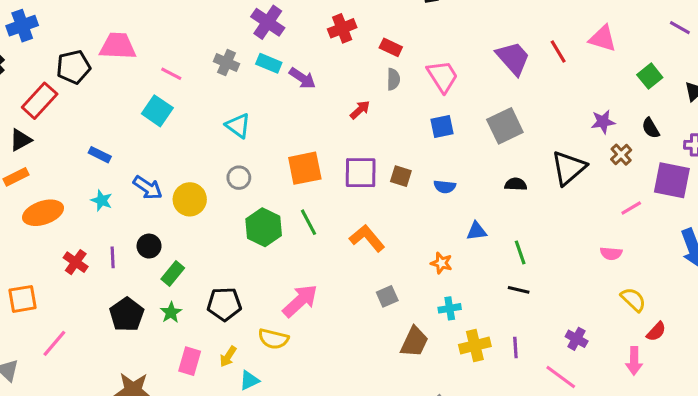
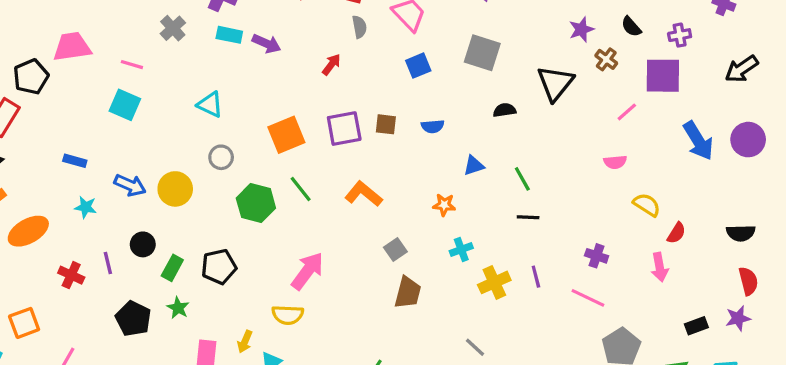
gray cross: (227, 63) -> (173, 28), moved, turned 35
gray square: (505, 126) -> (482, 53), turned -36
black pentagon: (224, 304) -> (219, 267), moved
brown trapezoid: (414, 342) -> (408, 293), moved

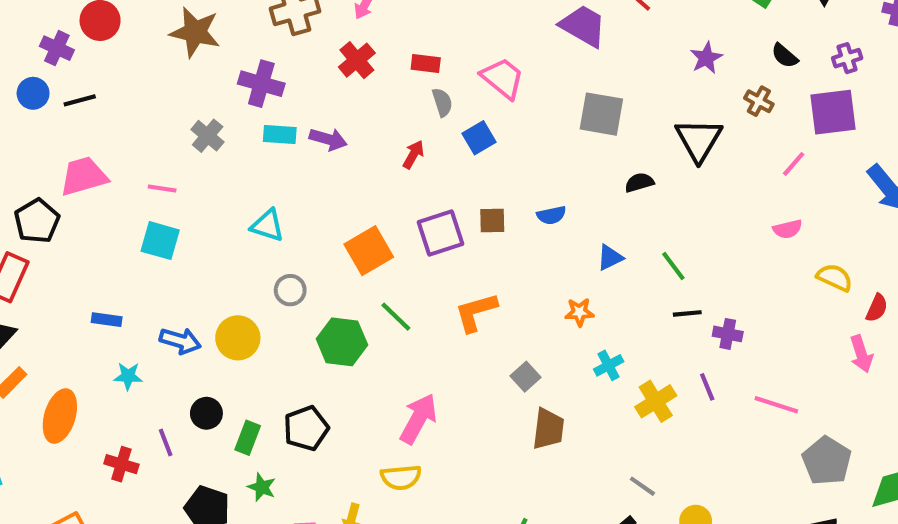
purple star: (581, 29) -> (706, 58), moved
blue square: (418, 66) -> (479, 138), moved
orange L-shape: (363, 194) -> (476, 312), turned -48
orange ellipse: (28, 231) -> (60, 416), turned -36
purple cross: (597, 256) -> (728, 334), moved

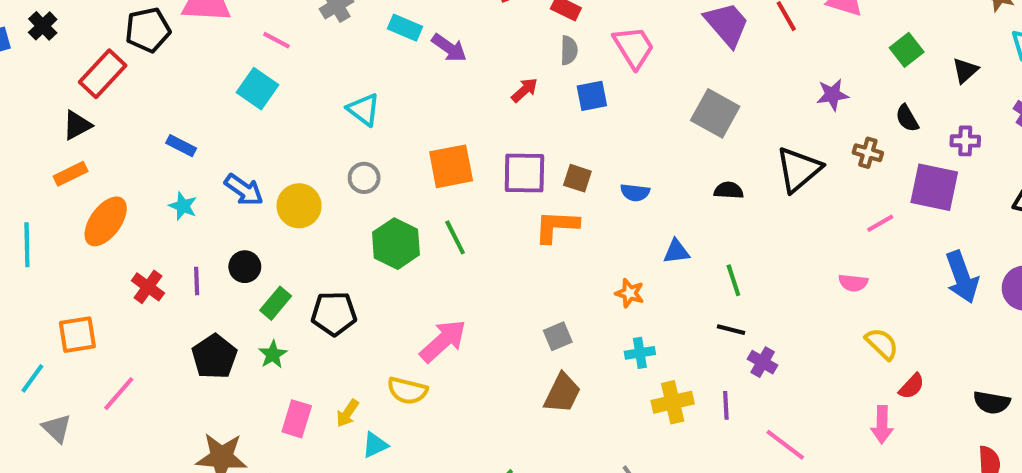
brown cross: (759, 101) -> (868, 153), turned -32
orange L-shape: (476, 312) -> (556, 226), moved

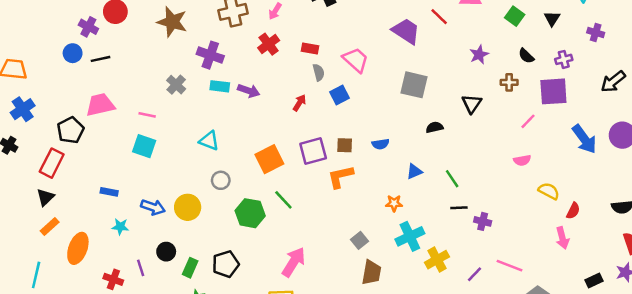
black triangle: (799, 170) -> (472, 104), size x0.7
cyan line: (27, 245) -> (36, 275), turned 30
cyan cross: (640, 353) -> (410, 236), size x1.6
purple line: (726, 405) -> (474, 274), moved, turned 63

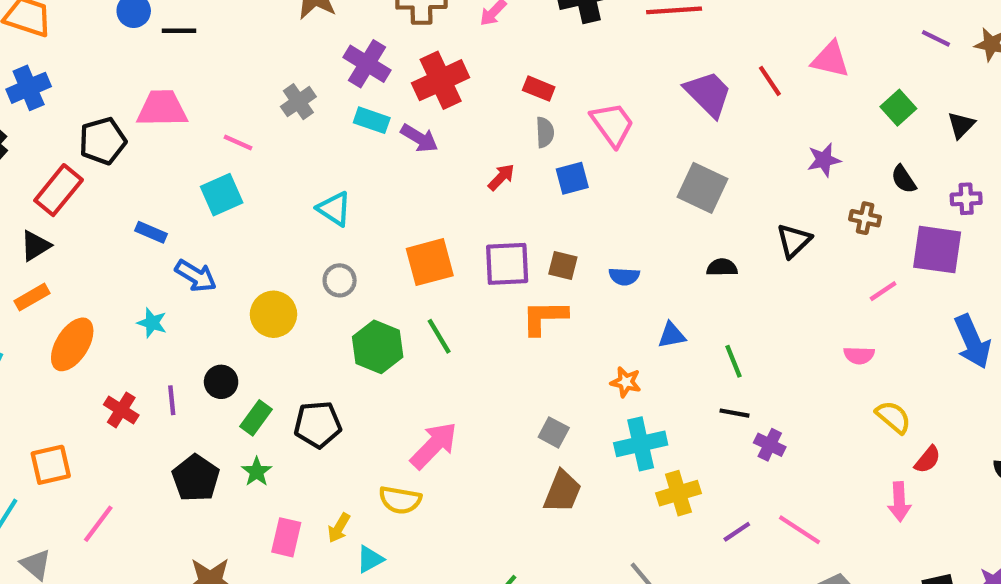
red cross: (269, 44) -> (441, 80), moved, size x1.4
cyan square: (144, 146) -> (222, 195), turned 35
blue rectangle: (109, 192) -> (151, 232), moved
blue arrow: (153, 207) -> (196, 276), moved
gray square: (359, 240) -> (554, 432), turned -35

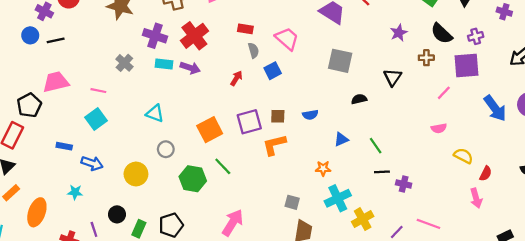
black semicircle: (904, 179) -> (442, 33), size x1.5

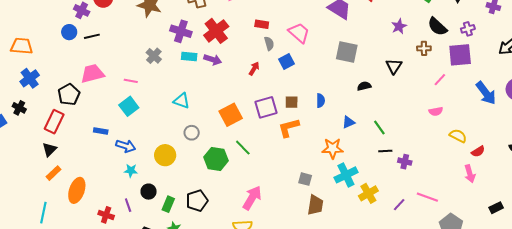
blue semicircle: (310, 115) -> (321, 101), turned -80
orange star: (323, 168) -> (333, 148), size x1.5
red semicircle: (486, 174) -> (478, 151), turned 32
cyan star: (75, 192) -> (131, 171), moved

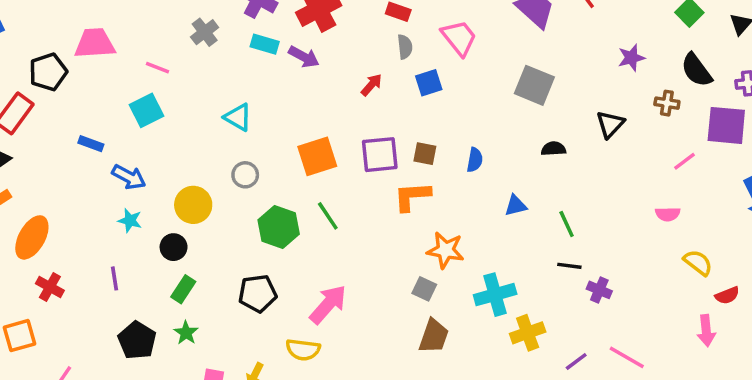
orange star: (333, 148) -> (445, 250), moved
black circle: (149, 192) -> (174, 247), moved
black pentagon: (197, 201) -> (258, 293), moved
red cross: (106, 215) -> (50, 287), moved

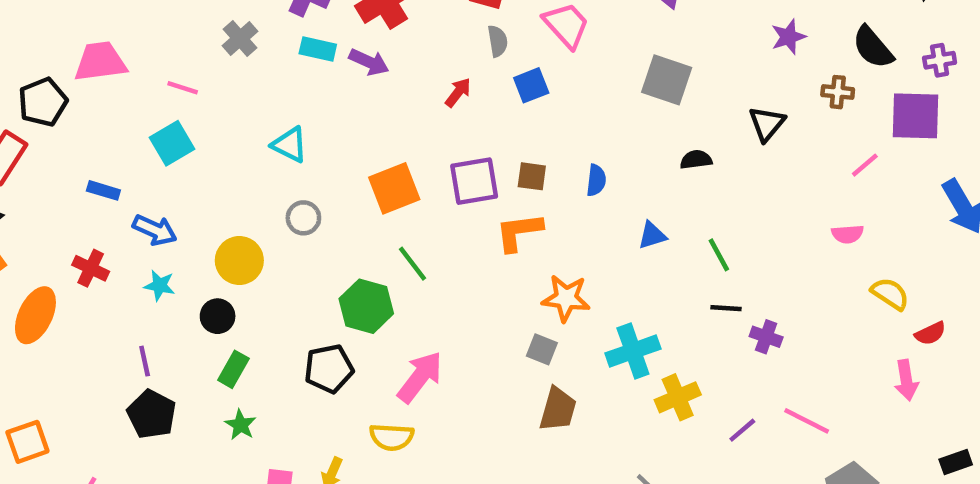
green hexagon: (279, 227) -> (366, 306), moved
red cross: (50, 287) -> (91, 268), moved
black pentagon: (137, 340) -> (152, 414), moved

